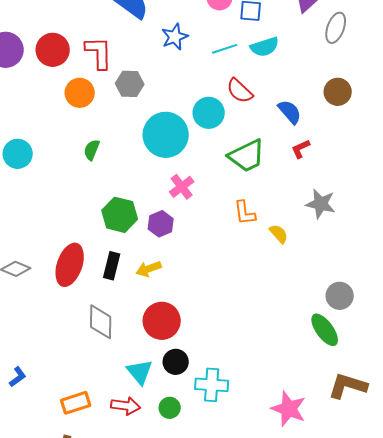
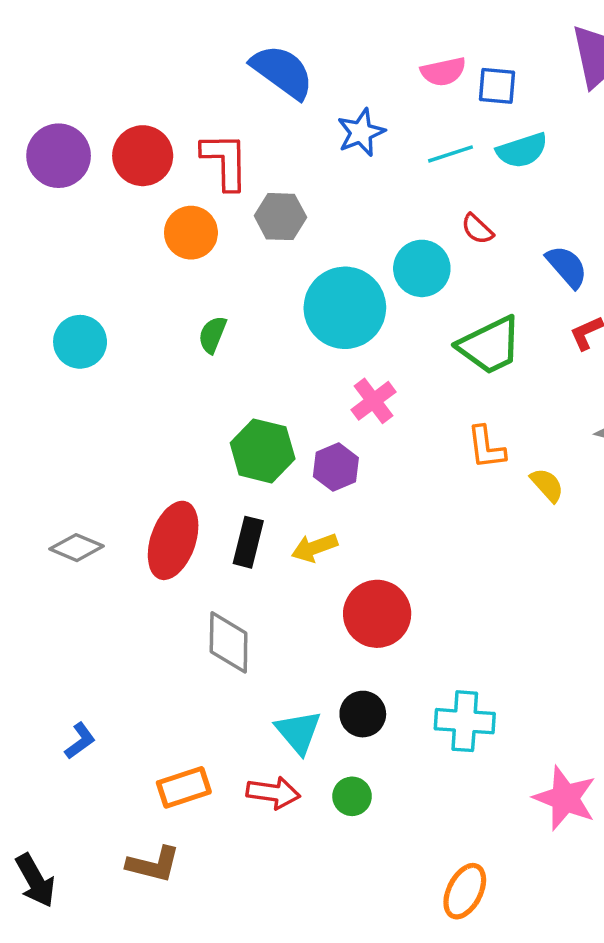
red semicircle: (240, 91) -> (477, 229), size x0.7
red circle: (162, 321) -> (377, 614), moved
cyan cross: (212, 385) -> (465, 721), moved

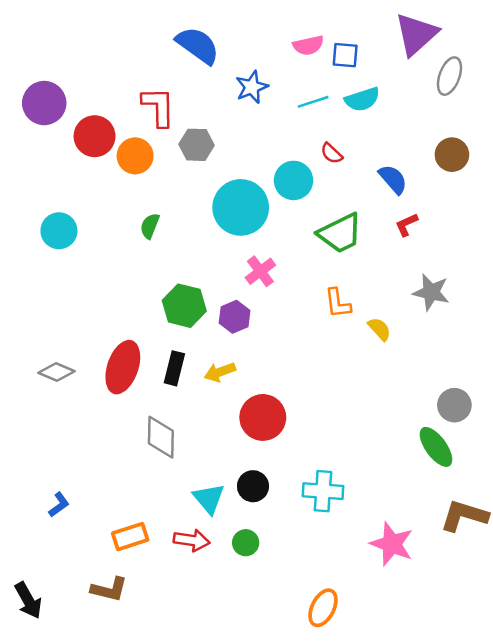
red circle: (143, 156) -> (95, 136), moved

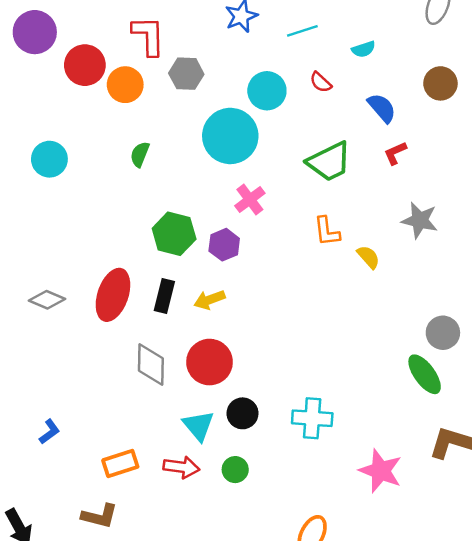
cyan semicircle: (362, 99) -> (363, 49), moved, size x0.7
cyan circle: (294, 180) -> (267, 91), moved
red circle: (263, 417) -> (210, 362), moved

